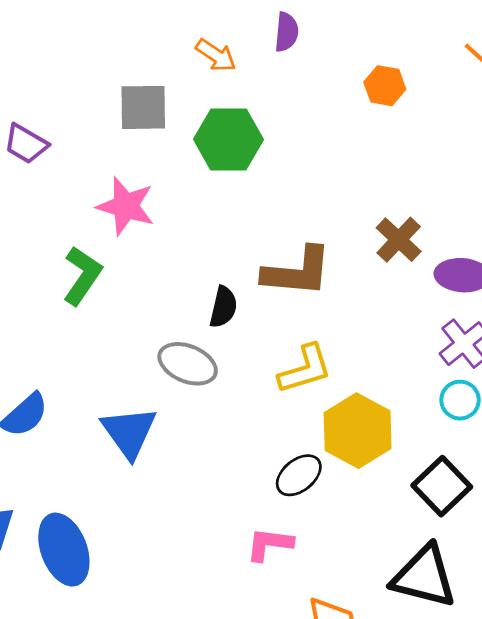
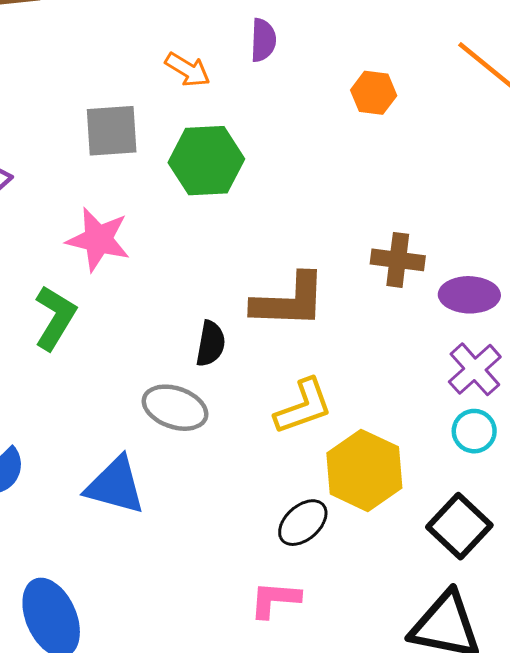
brown cross: (399, 240) -> (398, 260), turned -33
blue triangle: (129, 432) -> (115, 486), turned -36

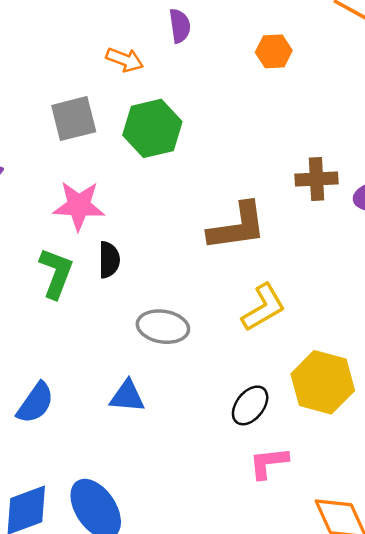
black semicircle: (211, 344) -> (109, 260), moved
yellow hexagon: (364, 470) -> (323, 382), moved
blue triangle: (115, 486) -> (127, 396), size x0.7
black ellipse: (303, 523) -> (250, 405), moved

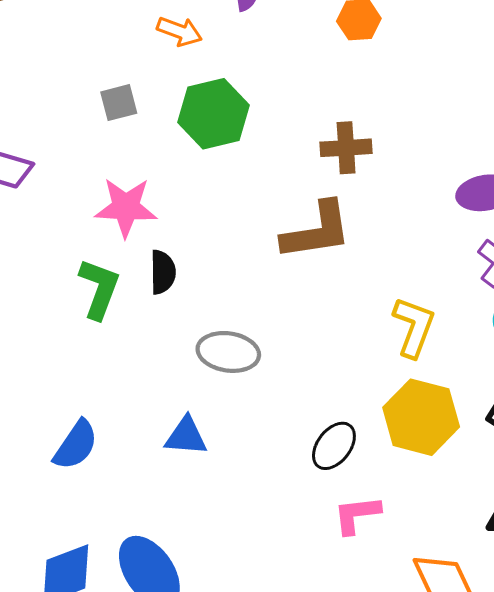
gray square: (74, 119) -> (119, 103), size x0.7
brown cross: (317, 179) -> (346, 148), moved
yellow L-shape: (263, 307) -> (414, 327), moved, turned -39

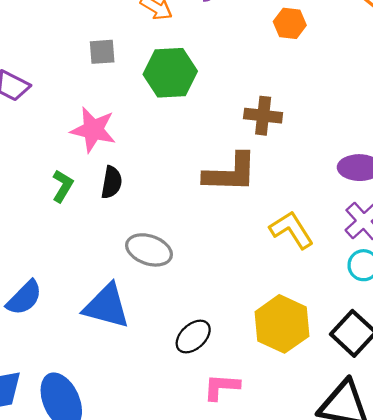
green L-shape: (99, 289) -> (63, 186), size x0.7
yellow L-shape: (414, 327) -> (291, 230), moved, turned -63
blue triangle: (186, 436) -> (107, 306), size x1.5
black ellipse: (334, 446) -> (193, 337), moved

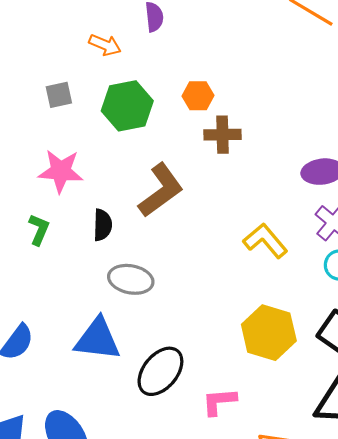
orange hexagon: (290, 23) -> (198, 96), moved
brown L-shape: (230, 173) -> (161, 190), moved, turned -30
black semicircle: (112, 182) -> (103, 225), moved
black ellipse: (193, 337) -> (160, 371), moved, size x1.4

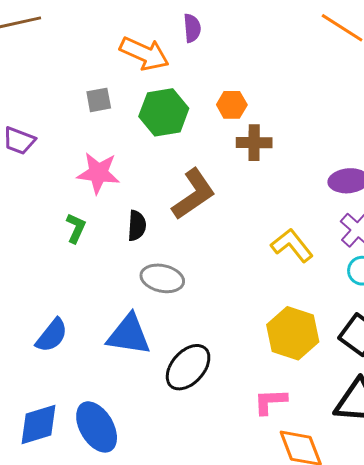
orange arrow: (105, 45) -> (144, 54), size x1.6
pink L-shape: (219, 401) -> (270, 401), moved

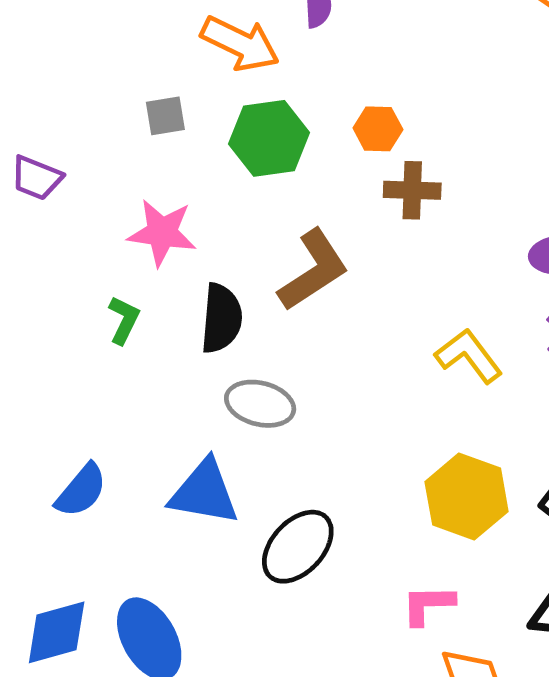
black semicircle: (137, 226) -> (221, 318), size x1.4

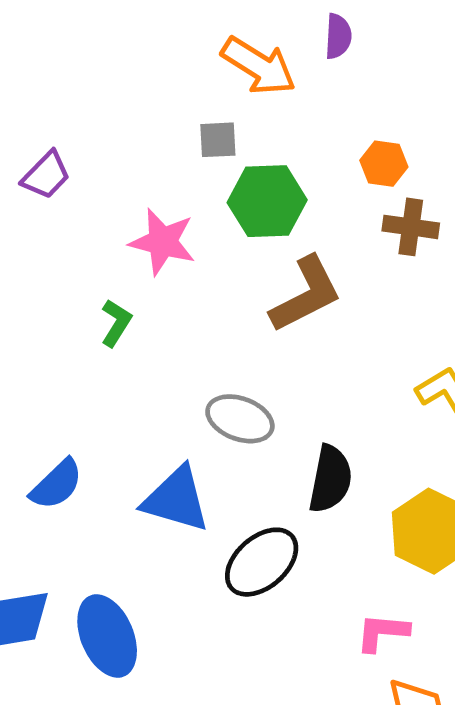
gray square: (165, 116) -> (218, 140), moved
green hexagon: (269, 138) -> (267, 201), moved
purple trapezoid: (36, 178) -> (46, 175), turned -74
black semicircle: (221, 318) -> (330, 479), moved

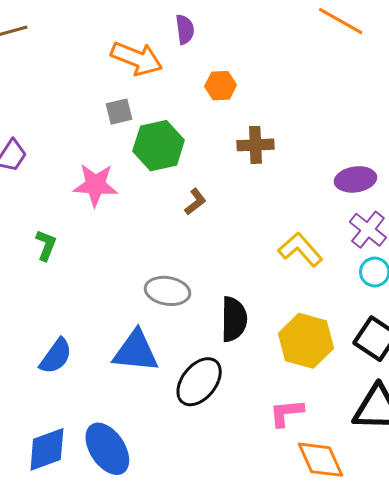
orange hexagon: (384, 164) -> (221, 86), moved
brown L-shape: (306, 294) -> (195, 202), size x0.5
green L-shape: (116, 323) -> (46, 245), moved

